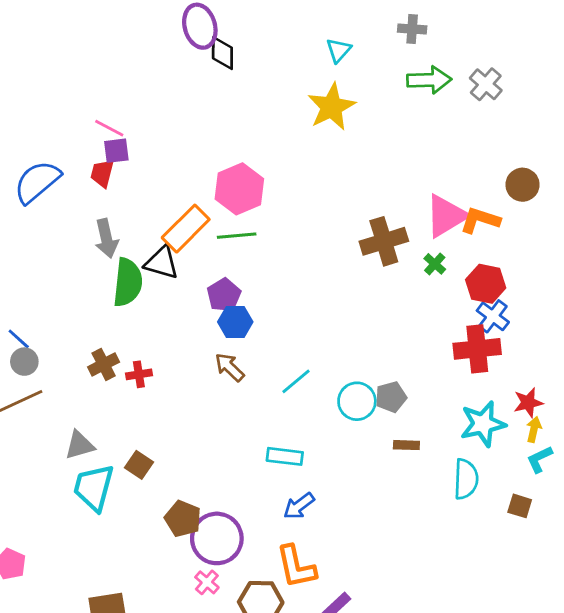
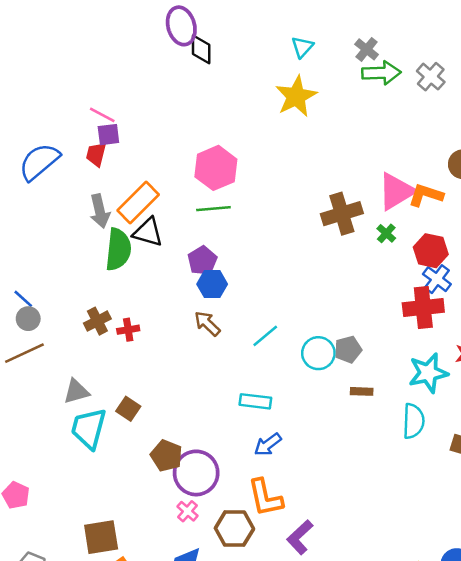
gray cross: (412, 29) -> (367, 49), moved, turned 35
orange rectangle: (186, 229) -> (138, 203), moved

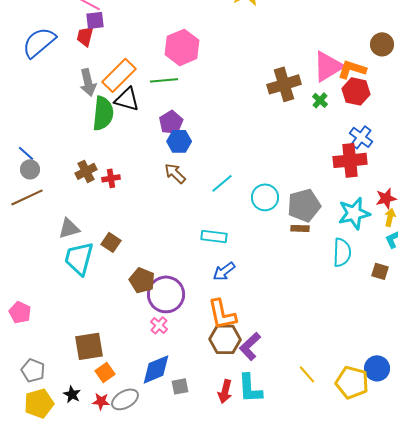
green line: (213, 209) -> (164, 80), moved
red hexagon: (431, 251) -> (356, 91), moved
gray pentagon: (348, 349) -> (304, 205), moved, size x1.5
brown hexagon: (234, 528) -> (225, 339), moved

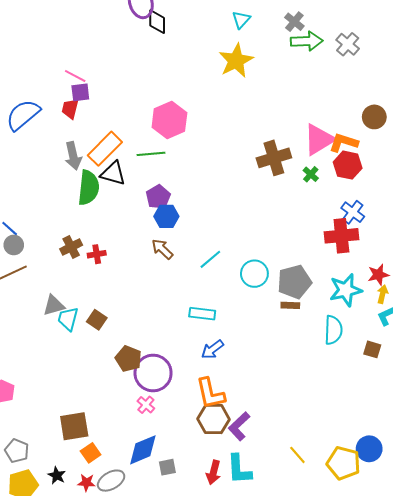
cyan trapezoid: (79, 258) -> (68, 319), moved, size x0.7

